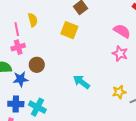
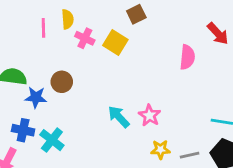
pink semicircle: (122, 31) -> (187, 57), turned 54
pink cross: (18, 47) -> (85, 38), moved, turned 32
pink star: (120, 54) -> (150, 115), moved
yellow star: (119, 92) -> (160, 150), moved

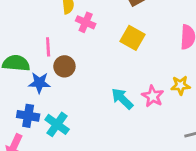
pink line: (43, 28) -> (48, 47), moved
yellow square: (115, 43) -> (132, 38), moved
yellow star: (160, 150) -> (180, 85), moved

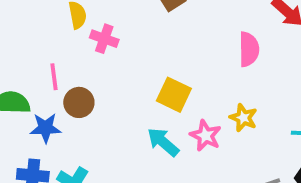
yellow square: (132, 38) -> (174, 95), moved
yellow star: (180, 85) -> (243, 118), turned 30

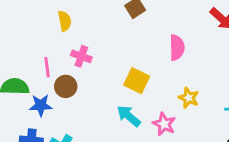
pink cross: (104, 39) -> (81, 56), moved
pink semicircle: (249, 49) -> (177, 48), moved
pink star: (206, 136) -> (164, 124), moved

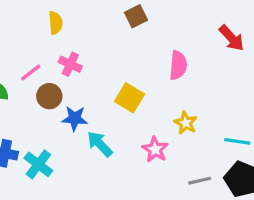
pink line: (47, 67) -> (31, 72), turned 54
blue star: (41, 105) -> (75, 118), moved
cyan arrow: (129, 116) -> (100, 144), moved

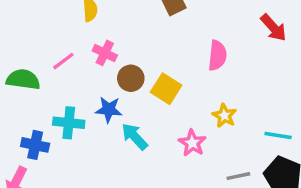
brown circle: (49, 96) -> (131, 78), moved
cyan cross: (38, 164) -> (69, 123), moved, turned -32

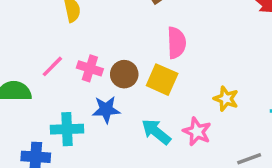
pink cross: (105, 53) -> (90, 68), moved
pink semicircle: (217, 55) -> (176, 43), moved
cyan arrow: (135, 136) -> (156, 132), moved

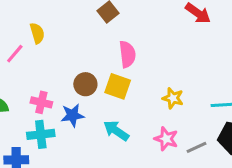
pink line: (52, 66) -> (15, 54), moved
pink cross: (90, 68) -> (41, 102), moved
pink star: (197, 132) -> (166, 139), moved

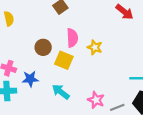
brown circle: (85, 84) -> (43, 47), moved
yellow star: (173, 98) -> (95, 47), moved

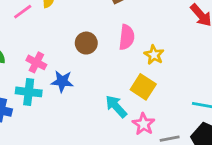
yellow square: (64, 60) -> (143, 87), moved
cyan arrow: (61, 92) -> (116, 106), moved

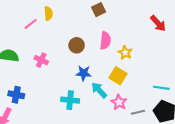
blue star: (62, 81) -> (84, 73), moved
cyan cross: (29, 92) -> (70, 100), moved

